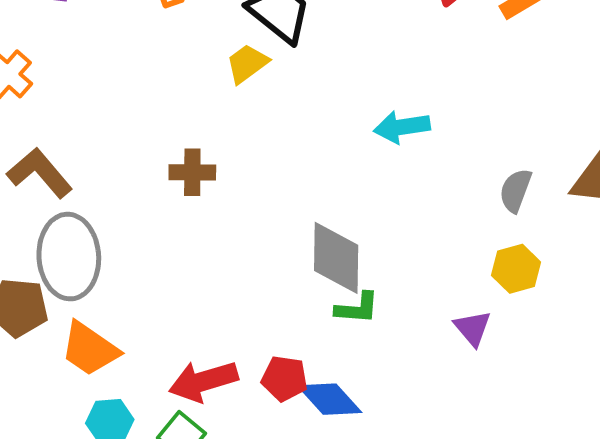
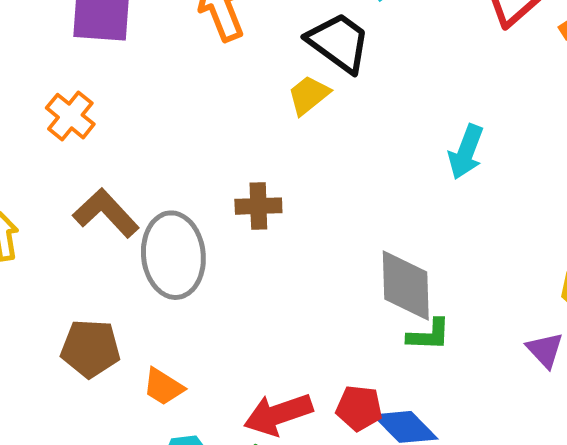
cyan arrow: (402, 127) -> (466, 152), turned -58
gray ellipse: (69, 257) -> (173, 255), moved
orange trapezoid: (90, 349) -> (163, 387), size x0.7

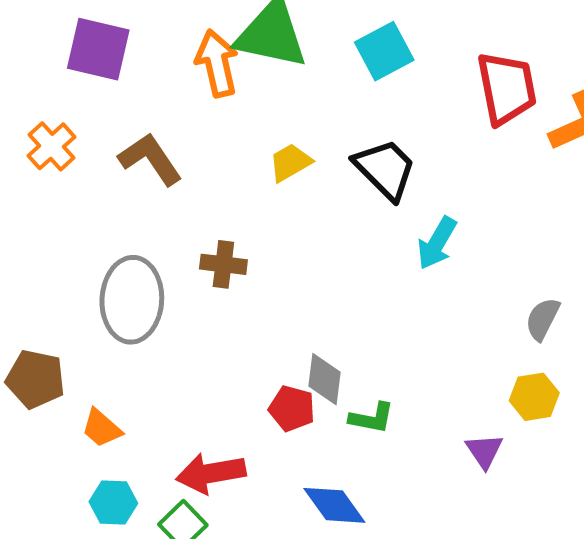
black trapezoid: (339, 42) -> (385, 169), moved
brown L-shape: (106, 213) -> (150, 159), moved
gray diamond: (406, 286) -> (324, 379), moved, size x0.7
red pentagon: (359, 408) -> (292, 409), moved

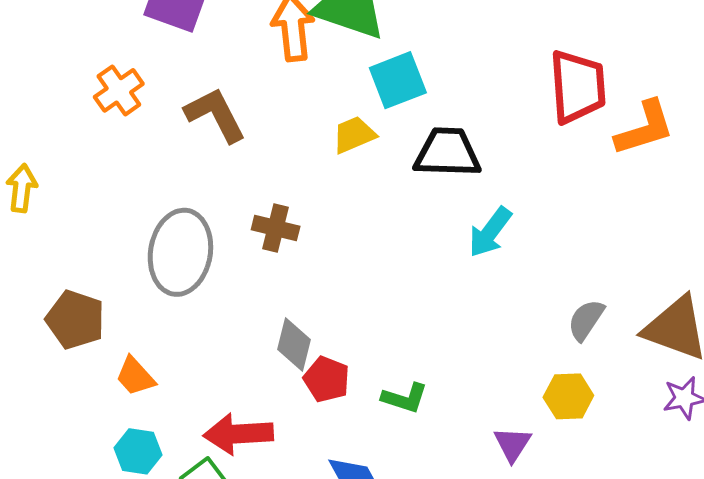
cyan square: (384, 51) -> (398, 80), moved
black trapezoid: (385, 169) -> (447, 153), turned -50
gray diamond: (324, 379) -> (294, 345), moved

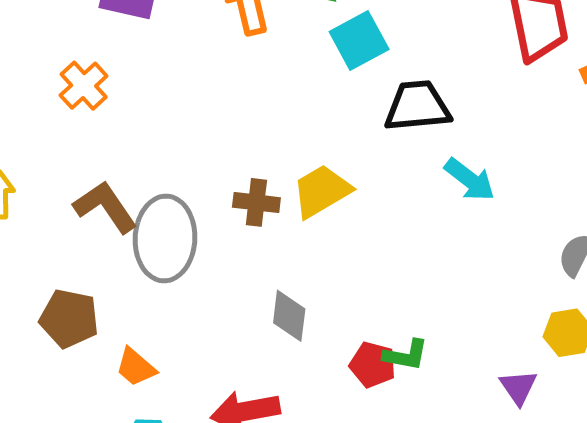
brown L-shape: (215, 115) -> (105, 207), moved
yellow trapezoid: (354, 135) -> (322, 191), moved, size x1.4
cyan arrow: (490, 232) -> (470, 180), turned -82
red pentagon: (327, 379) -> (373, 365), moved

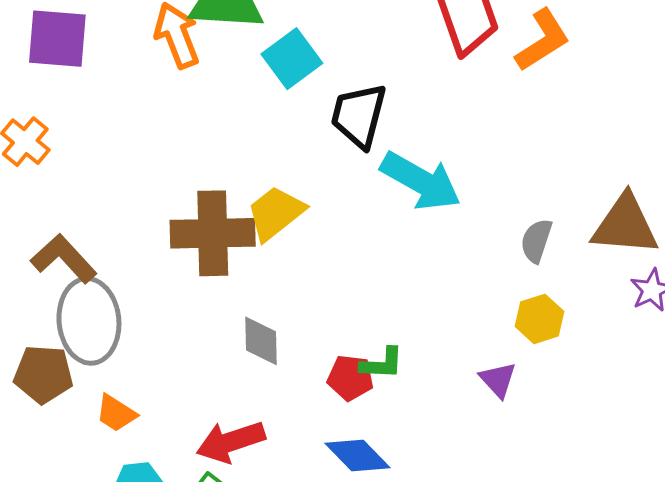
black trapezoid: (417, 106) -> (359, 115), turned -62
cyan arrow: (470, 180) -> (421, 181), size x1.5
brown cross: (256, 202) -> (213, 233), size x1.8
gray ellipse: (165, 238) -> (89, 321), moved

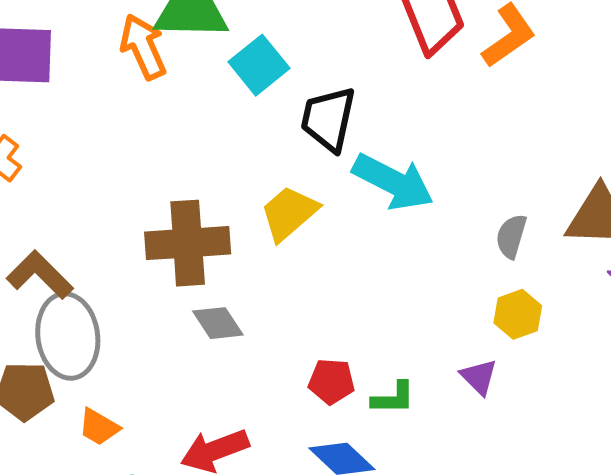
yellow trapezoid: (276, 213) -> (289, 213), moved
gray diamond: (261, 341) -> (218, 323), moved, turned -30
green L-shape: (382, 364) -> (393, 398), moved

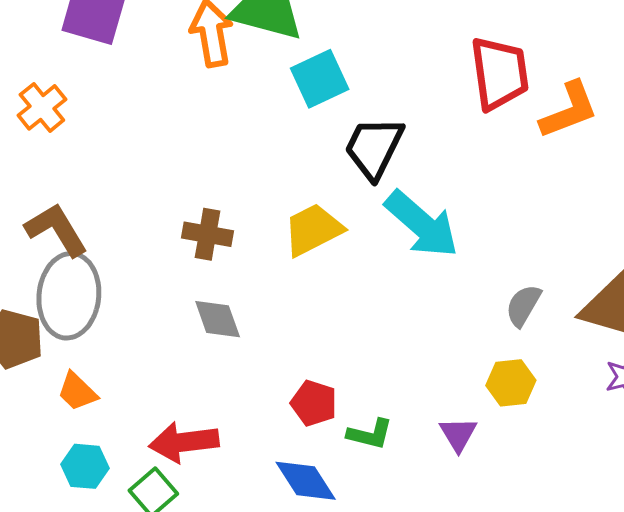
brown cross: (188, 243) -> (207, 234), size x0.6

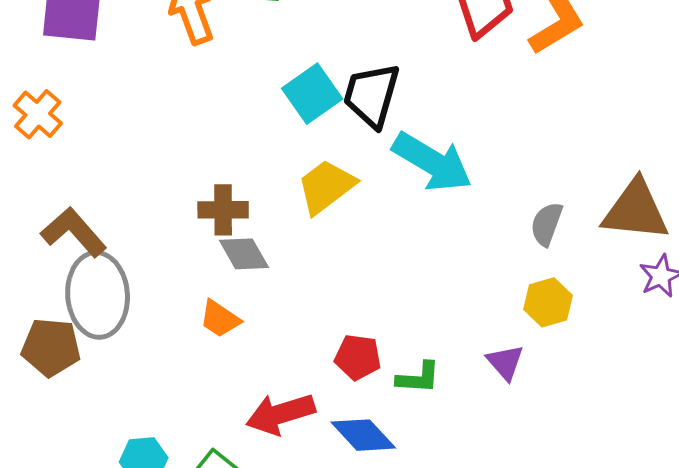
cyan square: (320, 79) -> (312, 94), moved
gray diamond: (218, 319) -> (244, 254), moved
orange trapezoid: (77, 392) -> (220, 319), moved
red arrow: (184, 442) -> (280, 414), moved

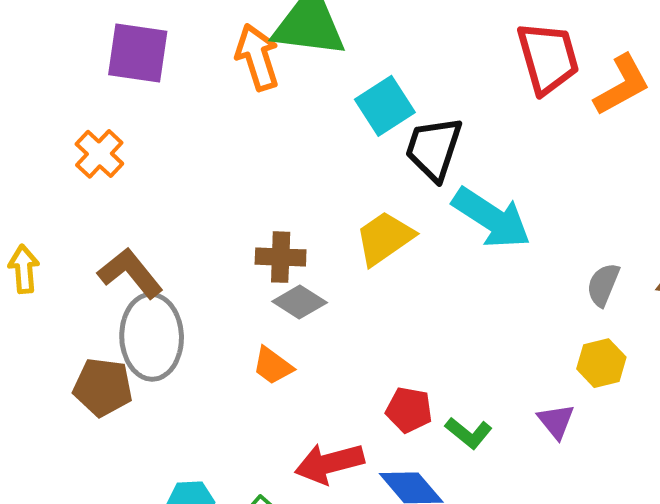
cyan square: (312, 94) -> (385, 106), moved
gray diamond: (244, 254) -> (300, 302), turned -30
green L-shape: (418, 378) -> (469, 433), turned 33

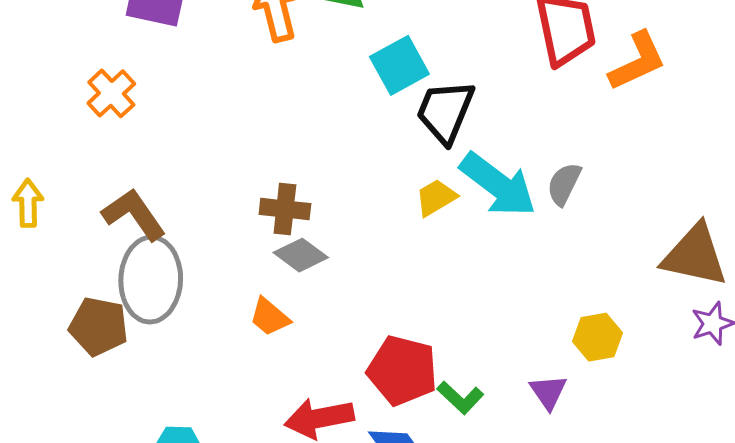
yellow trapezoid: (385, 238) -> (436, 198), moved, size x0.7
gray semicircle: (603, 285) -> (564, 184), moved
red pentagon: (409, 410) -> (402, 370), size x1.5

